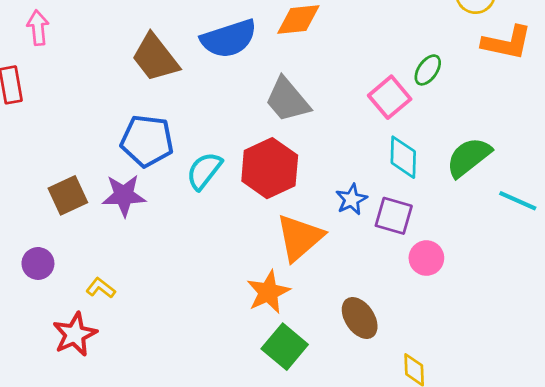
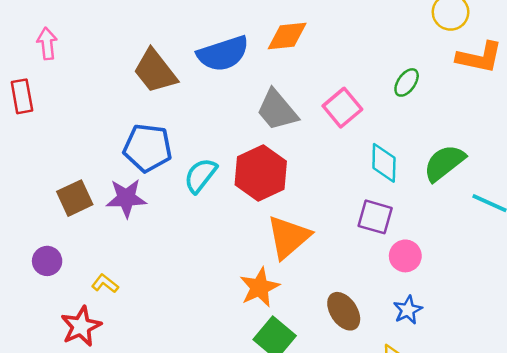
pink square: (390, 97) -> (342, 108), moved
blue star: (351, 199) -> (408, 310), moved

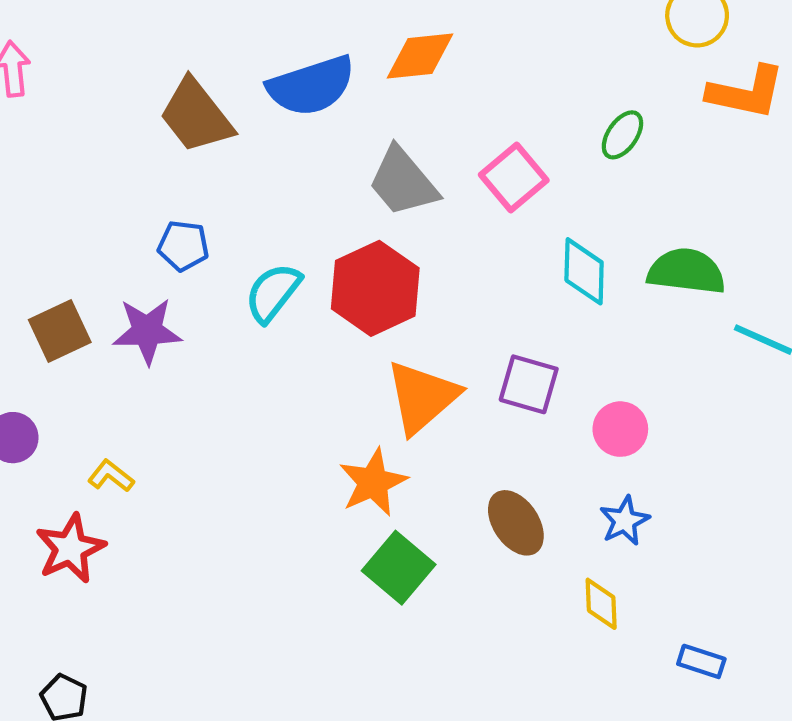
blue pentagon: (148, 148) -> (183, 246), size x0.6
green semicircle: (444, 163) -> (686, 271), turned 45
purple square: (375, 217) -> (529, 384), moved

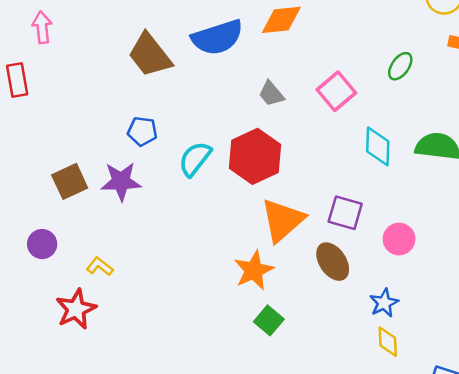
gray trapezoid: (403, 182) -> (271, 94), size x0.6
blue star: (625, 521) -> (384, 303), moved
brown ellipse: (516, 523) -> (333, 262), moved
green square: (399, 568) -> (269, 320), size x0.7

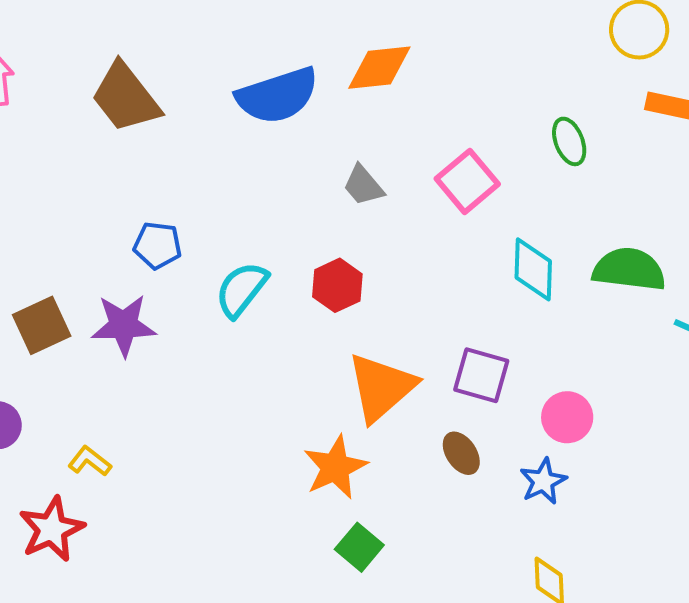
brown trapezoid: (150, 55) -> (126, 98), moved
green ellipse: (400, 66) -> (569, 141), turned -56
red hexagon: (255, 156) -> (337, 285), size x0.6
brown ellipse: (333, 262) -> (461, 453), size x0.7
blue star: (384, 303) -> (543, 481), moved

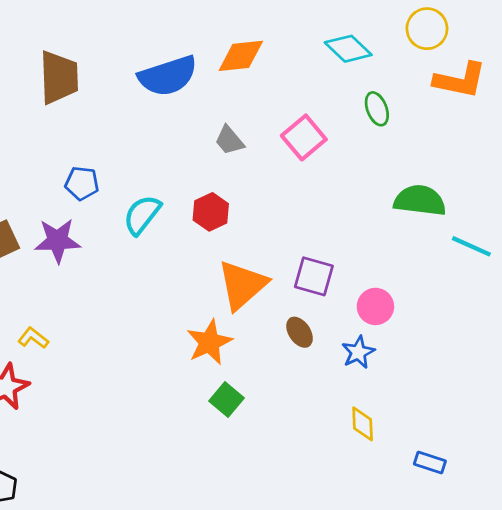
brown trapezoid: (126, 98) -> (59, 77), turned -144
cyan diamond: (533, 269) -> (348, 49), moved, turned -48

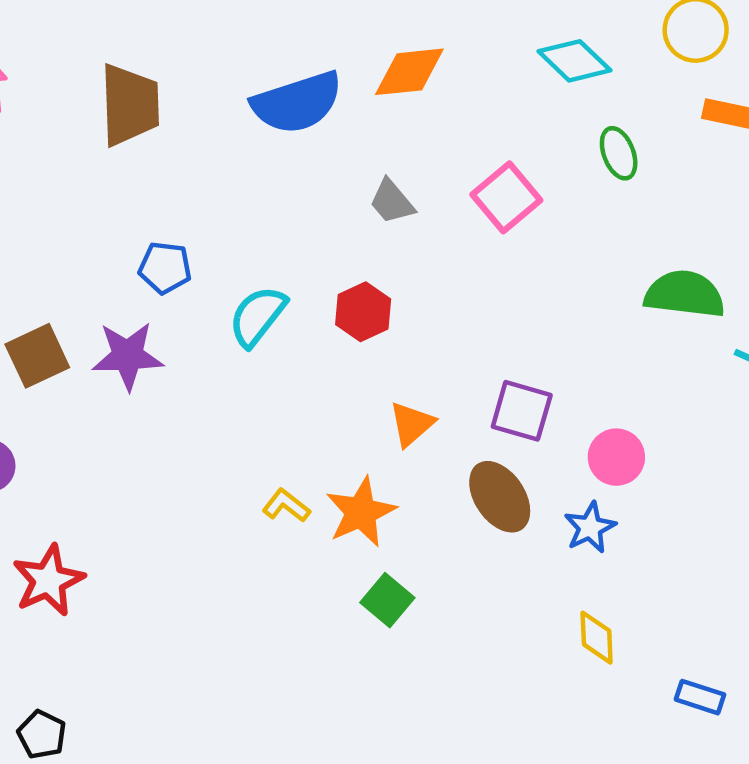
orange triangle: (242, 285) -> (412, 424), size x0.6
brown ellipse: (300, 332) -> (500, 497), size x1.5
yellow L-shape: (33, 338) -> (286, 506), moved

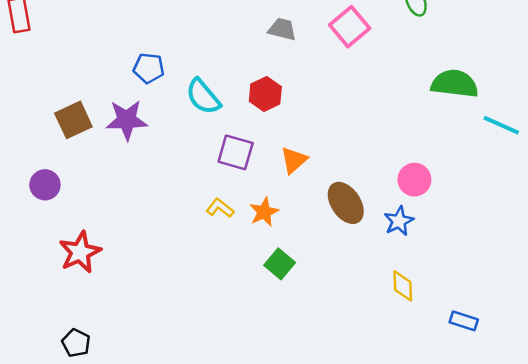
gray trapezoid: (392, 202) -> (282, 29), turned 144
cyan semicircle: (258, 316) -> (203, 97), turned -78
purple square: (522, 411) -> (236, 152), moved
orange star: (361, 512) -> (264, 212), size x0.7

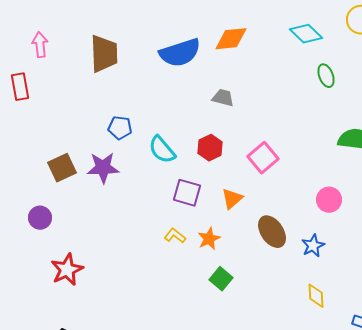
pink square: (350, 27) -> (263, 158), moved
pink circle: (414, 180) -> (329, 200), moved

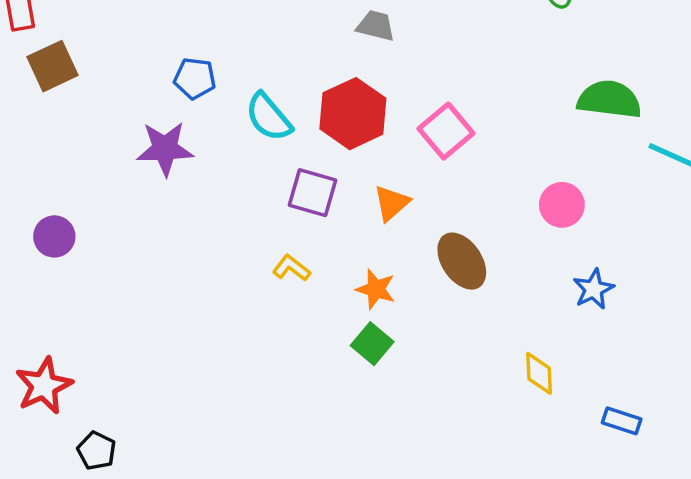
red hexagon: (210, 148) -> (353, 114), size x1.5
brown square: (62, 168) -> (53, 66), moved
orange star: (209, 239) -> (376, 289), moved, turned -30
blue star: (313, 246) -> (594, 289), moved
red star: (67, 270) -> (44, 386), moved

